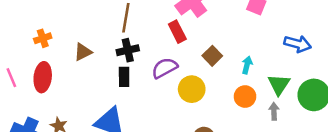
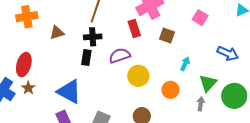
orange cross: (43, 38) -> (27, 17), size x1.5
brown square: (212, 56) -> (167, 36), moved, turned -35
red ellipse: (43, 77) -> (24, 65), moved
orange circle: (245, 97) -> (171, 90), moved

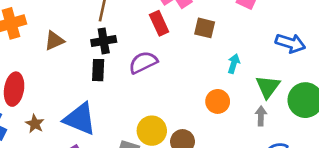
yellow circle: (138, 76) -> (152, 131), moved
brown star: (28, 88) -> (35, 124), moved

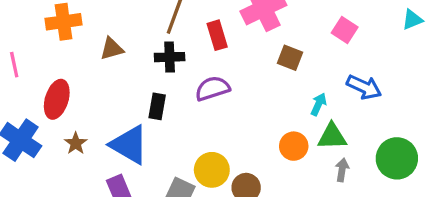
red rectangle: (159, 23) -> (217, 35), moved
blue arrow: (290, 43) -> (364, 87), moved
black rectangle: (98, 70) -> (157, 106), moved
green triangle: (268, 87) -> (332, 136), moved, turned 44

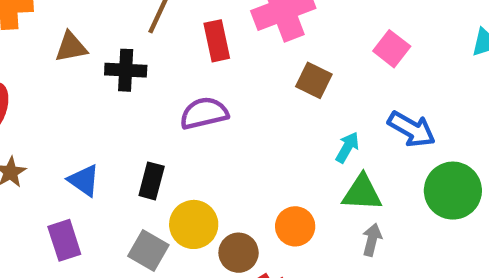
black cross: (170, 57) -> (126, 70), moved
black rectangle: (157, 106) -> (152, 181), moved
blue triangle: (129, 145) -> (84, 180), size x0.6
orange circle: (294, 146) -> (295, 226), moved
green circle: (397, 158) -> (453, 191), moved

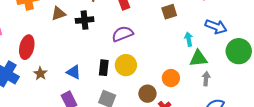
brown square: (314, 80) -> (169, 12), turned -35
cyan arrow: (347, 147) -> (189, 39), turned -32
yellow circle: (194, 224) -> (126, 65), moved

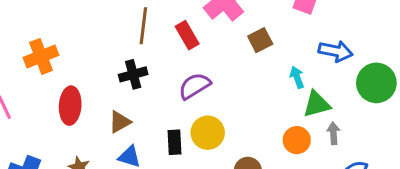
brown triangle: (59, 14) -> (120, 122), moved
red ellipse: (27, 47) -> (70, 106), moved
orange circle: (171, 78) -> (297, 140), moved

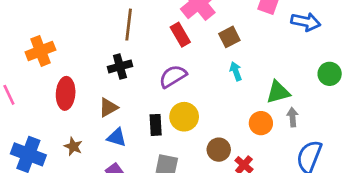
red rectangle: (187, 35) -> (180, 35), moved
blue arrow: (336, 51) -> (306, 22), moved
cyan arrow: (297, 77) -> (236, 71), moved
green circle: (376, 83) -> (330, 74), size x0.7

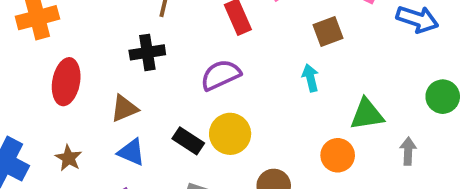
brown square: (229, 37) -> (328, 31), moved
gray arrow: (293, 117) -> (408, 151), moved
black rectangle: (156, 125) -> (188, 141), turned -60

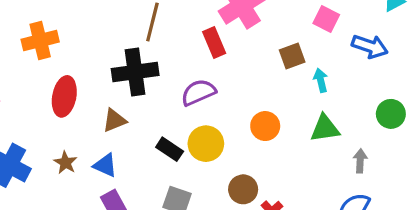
black cross: (147, 52) -> (135, 72), size x1.5
cyan arrow: (310, 78) -> (321, 80), moved
blue triangle: (131, 152) -> (105, 165), moved
orange circle: (338, 155) -> (265, 126), moved

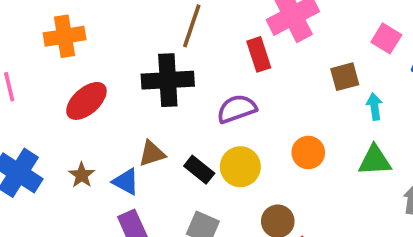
red ellipse: (64, 96) -> (86, 101), turned 33
brown triangle: (114, 120) -> (152, 154), moved

